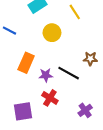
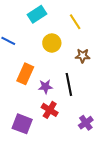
brown star: (90, 59) -> (83, 56), moved
black line: (69, 73) -> (69, 84), turned 50
purple square: (23, 111) -> (22, 124), turned 30

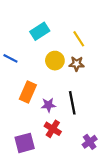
brown star: (83, 56) -> (77, 64), moved
purple square: (22, 124) -> (25, 143), turned -36

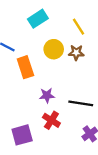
orange rectangle: (28, 92) -> (25, 67), moved, turned -42
black line: (72, 103) -> (81, 103), moved, turned -70

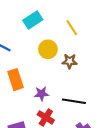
brown star: (76, 53) -> (70, 61), moved
orange rectangle: (25, 67) -> (16, 80), moved

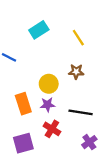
yellow circle: (48, 49) -> (49, 84), moved
orange rectangle: (16, 80) -> (23, 104), moved

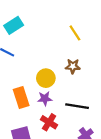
cyan rectangle: (39, 30) -> (14, 25), moved

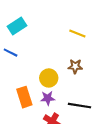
yellow line: (75, 33) -> (77, 33), turned -35

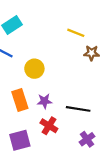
brown star: (75, 66) -> (92, 53), moved
yellow circle: (49, 78) -> (34, 69), moved

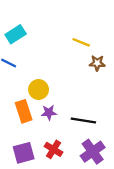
yellow circle: (34, 69) -> (39, 90), moved
red cross: (49, 126) -> (54, 149), moved
purple cross: (87, 139) -> (93, 152), size x1.5

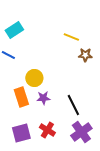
black line: (83, 121) -> (73, 105), turned 55

